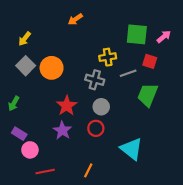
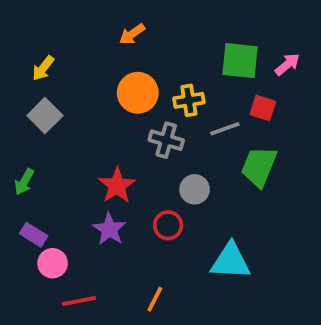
orange circle: (52, 68) -> (138, 93), moved
gray circle: (101, 107) -> (195, 189), moved
cyan triangle: (131, 149) -> (231, 261), turned -35

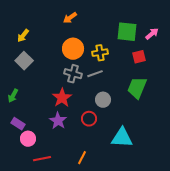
red square: (263, 108) -> (139, 57), turned -32
gray line: (225, 129) -> (95, 74), moved
gray cross: (166, 140) -> (73, 74), moved

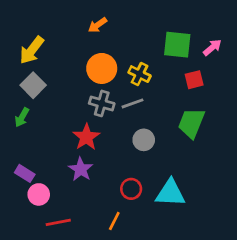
yellow arrow: (23, 36) -> (32, 50), size x1.5
yellow cross: (100, 53) -> (140, 74), turned 35
green arrow: (13, 96) -> (22, 117), moved
red circle: (89, 119) -> (131, 189), moved

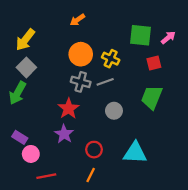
green arrow: (22, 117) -> (17, 93), size x1.5
red circle: (131, 189) -> (94, 150), moved

